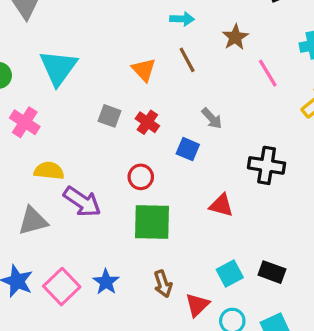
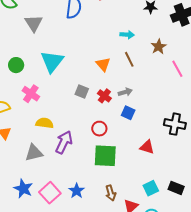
gray arrow: (212, 118) -> (125, 92), moved, turned -64
purple arrow: (82, 202) -> (64, 142), turned -100

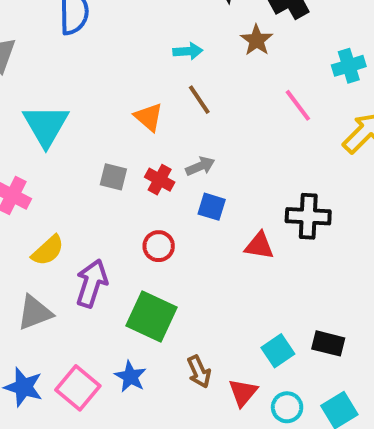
brown star: (159, 47) -> (257, 40), moved
yellow semicircle: (45, 123) -> (48, 250), turned 138
red triangle: (147, 147) -> (259, 246), moved
green square: (105, 156) -> (151, 317), moved, turned 30

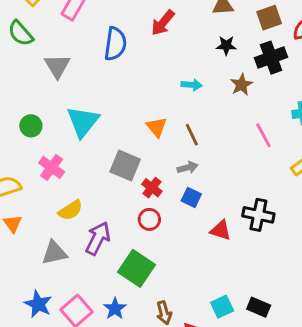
brown line: (199, 100) -> (192, 135), moved
gray square: (113, 177) -> (125, 165), size x1.5
red cross: (160, 180) -> (152, 188), moved

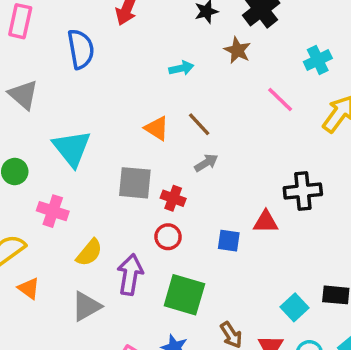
blue square: (191, 197) -> (229, 241), moved
red circle: (149, 219) -> (168, 237), moved

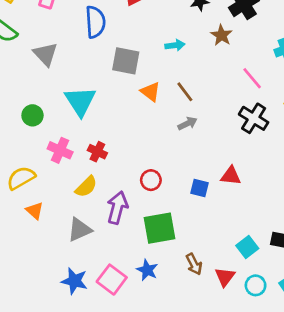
gray square: (135, 183) -> (126, 61), moved
black cross: (303, 191) -> (254, 118), moved, turned 32
red cross: (173, 198) -> (97, 152), moved
green square: (184, 295) -> (160, 228), turned -32

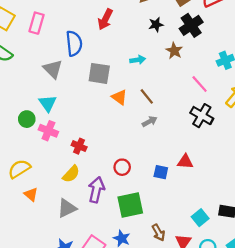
gray triangle: (45, 54) -> (53, 69), moved
cyan triangle: (80, 101) -> (48, 103), moved, size x0.7
pink cross: (60, 150) -> (48, 131), moved

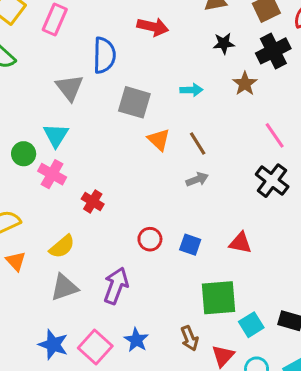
red arrow: (105, 19) -> (153, 27), turned -110
blue square: (161, 172) -> (190, 245), moved
yellow semicircle: (71, 174) -> (62, 247), moved
purple arrow: (96, 190) -> (116, 286), moved
green square: (130, 205) -> (218, 298), moved

